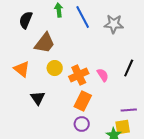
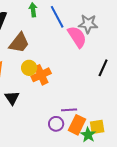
orange cross: (79, 75) -> (41, 75), moved
pink semicircle: (103, 75) -> (77, 37), moved, size x1.6
orange rectangle: (83, 101) -> (77, 125), moved
purple line: (129, 110) -> (69, 110), moved

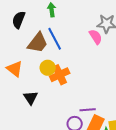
blue line: (57, 17) -> (55, 39), moved
pink semicircle: (77, 37) -> (96, 37), size x0.7

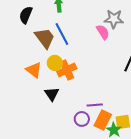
brown trapezoid: (38, 43) -> (45, 38), turned -75
orange triangle: (15, 69) -> (34, 70), moved
black triangle: (31, 98) -> (52, 94), moved

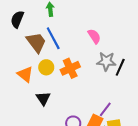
gray star: (114, 19) -> (106, 61), moved
orange cross: (67, 70) -> (70, 68), moved
purple line: (95, 105) -> (105, 109), moved, turned -49

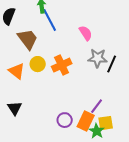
blue line: (53, 38) -> (50, 20), moved
black triangle: (43, 98) -> (15, 108), moved

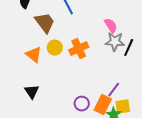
pink semicircle: (86, 33) -> (111, 26), moved

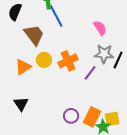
pink semicircle: (111, 26) -> (100, 28), moved
orange triangle: (34, 55) -> (23, 67), turned 48
purple line: (114, 90) -> (90, 73), moved

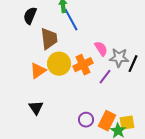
pink semicircle: (100, 28) -> (101, 49), moved
brown trapezoid: (34, 35) -> (49, 39), turned 30
yellow circle: (44, 60) -> (59, 64), size x1.5

